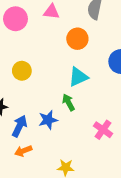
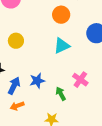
green arrow: (68, 102) -> (61, 94), moved
pink cross: (103, 130) -> (80, 80), moved

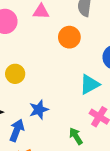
cyan triangle: (62, 46) -> (90, 84), moved
blue star: (37, 81) -> (39, 110), moved

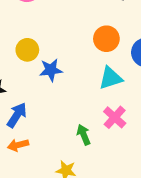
orange circle: (69, 37) -> (106, 39), moved
blue star: (39, 110) -> (51, 70), moved

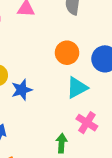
green arrow: (84, 135) -> (62, 143), turned 36

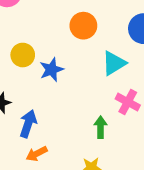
orange circle: (67, 53) -> (83, 26), moved

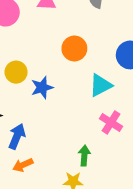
green arrow: (101, 127) -> (84, 156), moved

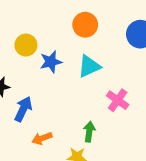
cyan triangle: (101, 85) -> (89, 66), moved
orange arrow: (23, 165) -> (42, 138), moved

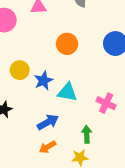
cyan triangle: (89, 66) -> (67, 92), moved, turned 45
blue arrow: (23, 109) -> (48, 122), moved, turned 45

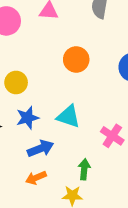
blue star: (43, 81) -> (28, 118), moved

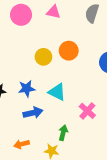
yellow circle: (16, 82) -> (43, 57), moved
orange arrow: (36, 178) -> (22, 144), moved

